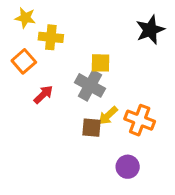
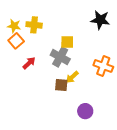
yellow star: (25, 18) -> (14, 26), moved
black star: (150, 30) -> (100, 20), turned 30
orange cross: (140, 120) -> (103, 66), moved

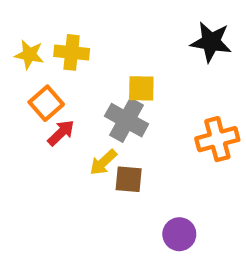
orange square: (16, 41) -> (46, 103), moved
orange cross: (103, 66) -> (217, 139), turned -36
yellow arrow: (72, 77) -> (103, 162), moved

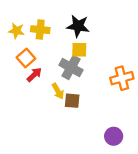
black star: (211, 42) -> (78, 26), moved
yellow arrow: (103, 162) -> (58, 91), turned -77
purple circle: (179, 234) -> (114, 136), moved

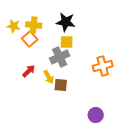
orange square: (26, 58) -> (30, 39), moved
gray cross: (71, 68) -> (60, 57), turned 36
red arrow: (34, 75) -> (29, 71), moved

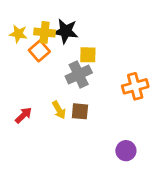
black star: (66, 22) -> (66, 31), moved
red arrow: (29, 71) -> (24, 115), moved
yellow arrow: (49, 77) -> (59, 110), moved

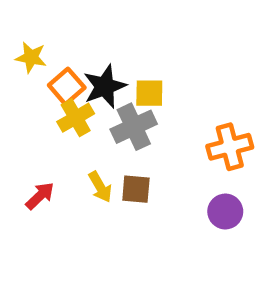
black star: (66, 31) -> (105, 86), moved, turned -30
yellow cross: (45, 32) -> (76, 118), moved, turned -36
purple circle: (126, 151) -> (225, 212), moved

